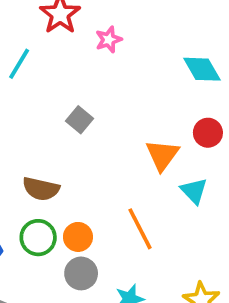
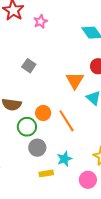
orange circle: (78, 237) -> (43, 113), moved
green circle: (38, 238) -> (27, 127), moved

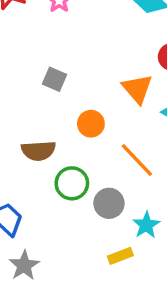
orange circle: (43, 113) -> (91, 124), moved
gray circle: (37, 148) -> (109, 203), moved

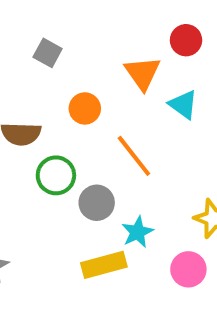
yellow rectangle: (120, 256) -> (104, 265), size x1.5

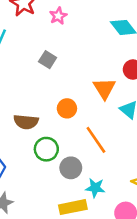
gray square: (48, 53) -> (48, 60), moved
cyan star: (137, 232) -> (95, 188), turned 30

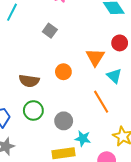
orange line: (96, 140) -> (101, 102), moved
green circle: (46, 149) -> (33, 110), moved

